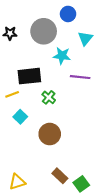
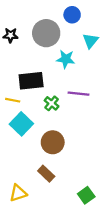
purple line: (80, 77) -> (79, 94), moved
yellow line: (12, 94) -> (13, 100), turned 32
cyan square: (20, 117) -> (21, 124), size x1.5
brown rectangle: (60, 176) -> (46, 174), moved

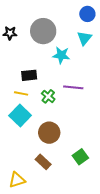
blue circle: (72, 15) -> (87, 14), moved
black rectangle: (31, 81) -> (29, 75), size x0.7
yellow line: (13, 100) -> (21, 93), moved
green square: (86, 195) -> (80, 157), moved

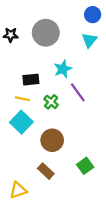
cyan star: (61, 55) -> (63, 69), moved, turned -30
purple line: (73, 87) -> (78, 92), turned 48

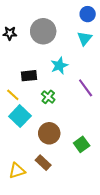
purple line: (78, 92) -> (86, 88), moved
yellow line: (22, 99) -> (13, 95), moved, turned 32
green square: (85, 166) -> (82, 144), moved
yellow triangle: (18, 190) -> (17, 171), moved

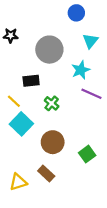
blue circle: (88, 14) -> (76, 13), moved
gray circle: (43, 31) -> (49, 50), moved
cyan star: (59, 66) -> (81, 70), moved
purple line: (86, 88) -> (91, 94), turned -30

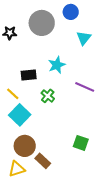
gray circle: (49, 50) -> (42, 23), moved
cyan star: (81, 70) -> (57, 65), moved
brown circle: (53, 142) -> (25, 146), moved
green square: (87, 154) -> (81, 143), turned -35

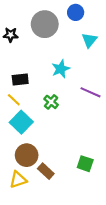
black rectangle: (29, 75) -> (20, 80), moved
green square: (81, 143) -> (85, 164), moved

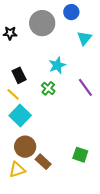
black rectangle: (20, 80) -> (19, 75), turned 70
purple line: (91, 92) -> (85, 87), turned 30
green cross: (51, 102) -> (48, 88), moved

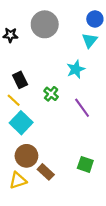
blue circle: (71, 12) -> (95, 19), moved
cyan star: (57, 65) -> (76, 69), moved
purple line: (85, 87) -> (82, 108), moved

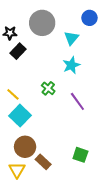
cyan triangle: (90, 40) -> (71, 38), moved
black rectangle: (20, 80) -> (18, 51), moved, turned 70
yellow triangle: (18, 180) -> (17, 170), turned -42

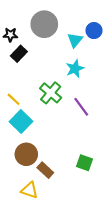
blue circle: (89, 18) -> (94, 31), moved
green cross: (48, 88) -> (51, 93), size x1.5
yellow triangle: (17, 170) -> (29, 190), moved, turned -42

